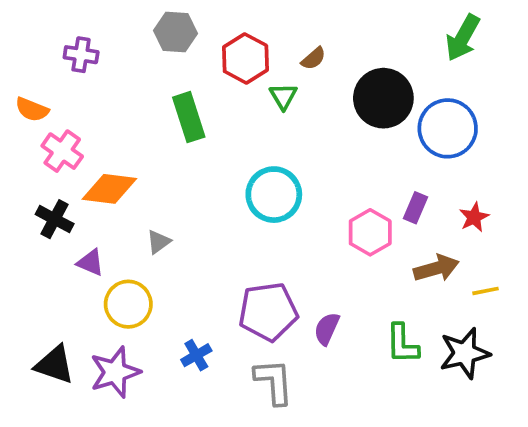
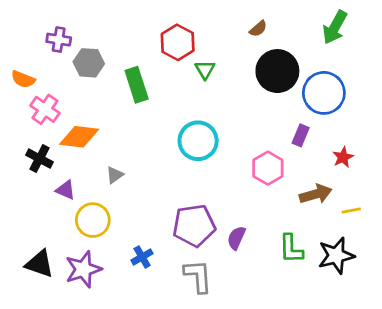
gray hexagon: (176, 32) -> (89, 63), moved
brown semicircle: (313, 58) -> (258, 29), moved
purple rectangle: (416, 208) -> (301, 135), moved

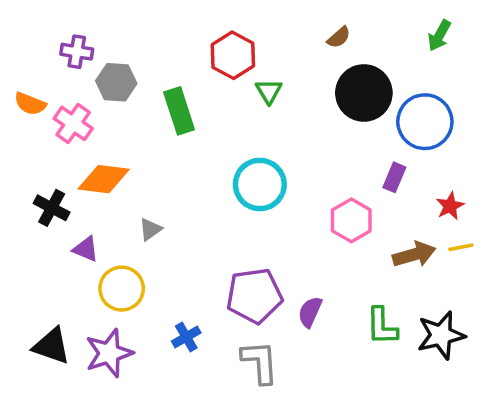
green arrow: (335, 27) -> (439, 36), size x0.7
pink cross: (45, 109) -> (73, 123), moved
yellow line: (351, 211) -> (461, 247), moved

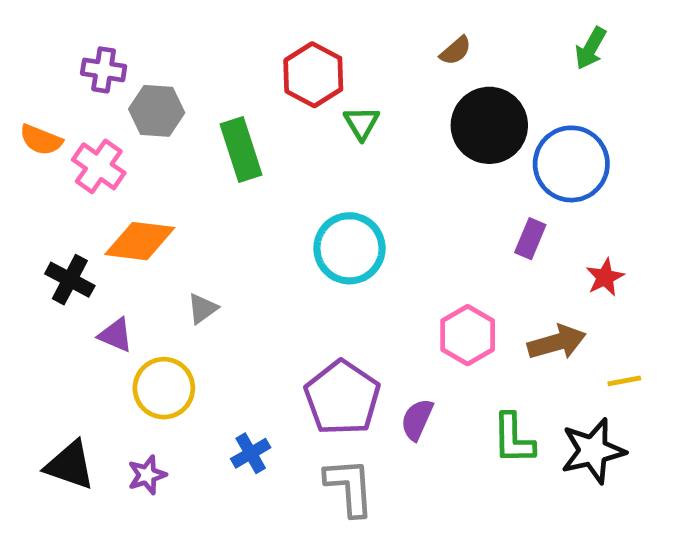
pink hexagon: (351, 220) -> (468, 335), moved
yellow line: (461, 247) -> (624, 381), moved
purple pentagon: (254, 296) -> (342, 398), turned -30
purple star: (109, 353) -> (147, 475), size x0.6

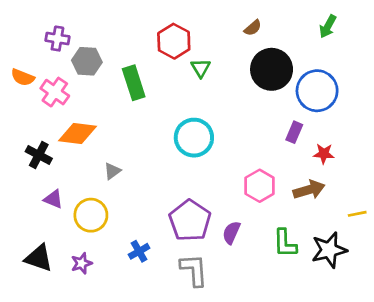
red star: (605, 277) -> (324, 154), moved, turned 30
purple triangle: (116, 335) -> (53, 199), moved
yellow line: (624, 381) -> (357, 214), moved

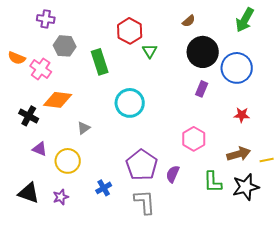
green arrow: (328, 26) -> (245, 20), size x1.4
purple cross: (57, 39) -> (46, 19), moved
purple rectangle: (294, 132) -> (202, 89), moved
cyan circle: (194, 138) -> (130, 103), moved
brown arrow: (309, 190) -> (239, 154), moved

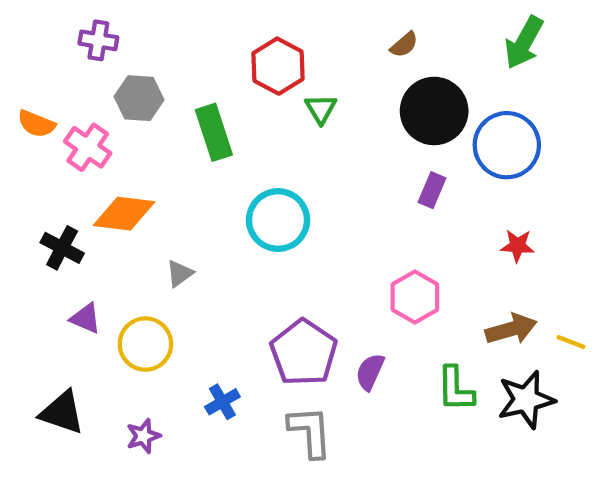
yellow line: (267, 160) -> (571, 342), turned 32
purple star: (61, 197) -> (143, 436), moved

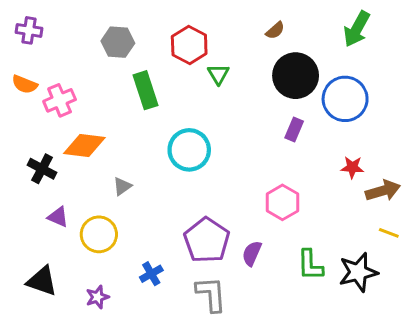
purple cross: (98, 40) -> (29, 30), moved
gray hexagon: (139, 98) -> (118, 42), moved
pink cross: (88, 147) -> (60, 100), turned 32
brown arrow: (511, 329) -> (383, 191), moved

